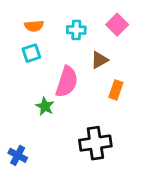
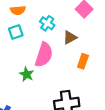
cyan cross: (76, 30) -> (47, 23), moved, turned 32

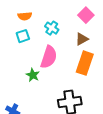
brown triangle: (70, 37) -> (82, 39), moved
orange rectangle: (83, 61) -> (85, 63), size x1.6

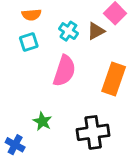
brown triangle: (82, 39) -> (96, 31), moved
green star: (33, 75) -> (42, 121), moved

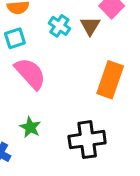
brown triangle: (96, 31) -> (90, 26), turned -30
pink semicircle: (64, 71) -> (30, 74), moved, turned -60

